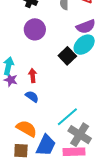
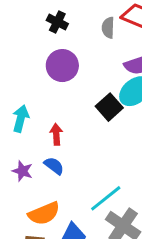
purple star: (11, 80) -> (22, 171), moved
orange semicircle: (27, 129) -> (44, 213), turned 125

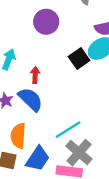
blue semicircle: (54, 166) -> (31, 99), size x1.6
orange semicircle: (44, 213) -> (18, 136), turned 110

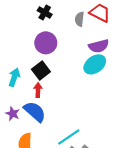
black square: (79, 59) -> (41, 71), moved

